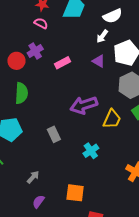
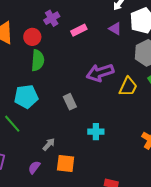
red circle: (16, 61) -> (32, 37), moved
cyan cross: (91, 151) -> (96, 132), moved, turned 35
orange square: (75, 193) -> (66, 164), moved
purple semicircle: (38, 202) -> (34, 167), moved

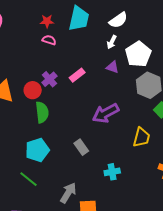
purple cross: (52, 18) -> (49, 79), moved
yellow trapezoid: (128, 87) -> (142, 137), moved
gray arrow: (49, 144) -> (68, 193), size x1.5

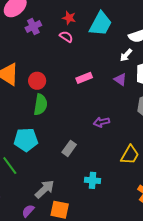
purple cross: (49, 79) -> (33, 27), moved
purple arrow: (106, 113) -> (102, 122), size x0.6
gray rectangle: (81, 147) -> (69, 148), turned 56

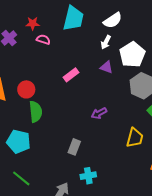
red star: (69, 18) -> (33, 23), moved
cyan pentagon: (26, 140) -> (18, 142), moved, turned 30
cyan cross: (92, 180) -> (88, 176), moved

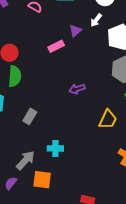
purple triangle: (106, 67) -> (75, 31), moved, turned 48
gray rectangle: (74, 147) -> (30, 116), moved

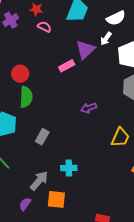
purple triangle: (75, 31) -> (85, 50), size x1.5

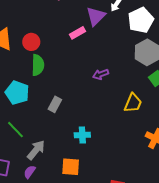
gray arrow: (39, 181) -> (36, 150), moved
purple semicircle: (25, 204) -> (30, 172), moved

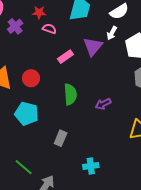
pink rectangle: (77, 33) -> (65, 57), moved
green semicircle: (38, 65) -> (70, 94), moved
cyan pentagon: (17, 93) -> (27, 114), moved

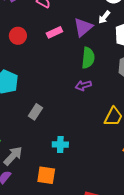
red circle: (31, 78) -> (18, 36), moved
green semicircle: (70, 94) -> (88, 58), moved

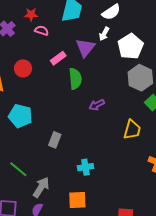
green semicircle: (88, 58) -> (75, 79), moved

